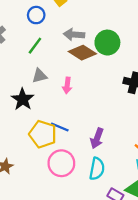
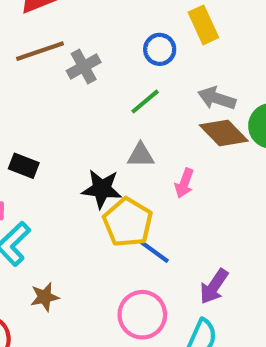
black star: (23, 99) -> (102, 189), turned 30
yellow pentagon: (43, 134) -> (128, 222), moved

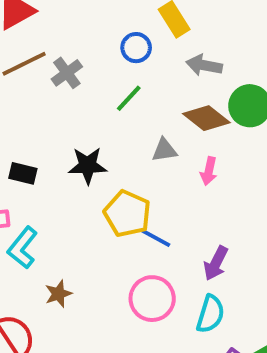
gray arrow: (217, 98) -> (204, 65), moved
gray triangle: (141, 155) -> (164, 150), moved
pink arrow: (184, 183) -> (209, 171), moved
black star: (102, 189) -> (88, 166), moved

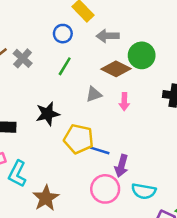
purple arrow: (216, 263) -> (121, 166), moved
brown star: (58, 294) -> (46, 198), size x1.5
cyan semicircle: (210, 314) -> (144, 191), turned 95

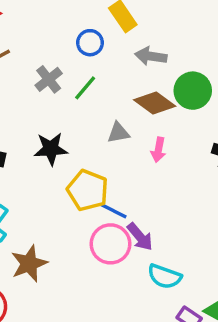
gray cross: (23, 58) -> (49, 79), moved
purple arrow: (121, 166) -> (140, 237), turned -65
pink circle: (105, 189) -> (110, 244), moved

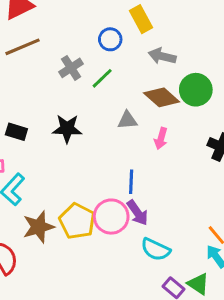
yellow pentagon: (88, 190) -> (77, 221), moved
blue line: (114, 211) -> (131, 182), moved, turned 60

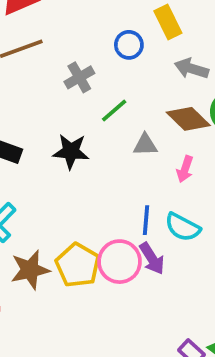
green line: (102, 78) -> (114, 110), moved
cyan semicircle: (156, 249) -> (183, 227), moved

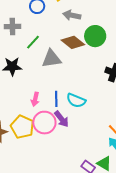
gray cross: (79, 77) -> (12, 26), turned 35
gray triangle: (145, 145) -> (51, 59), size x1.5
pink arrow: (185, 169) -> (35, 99), moved

